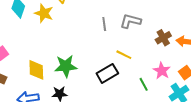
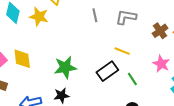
gray line: (104, 24) -> (95, 15), moved
yellow diamond: (36, 70) -> (22, 59), moved
green line: (144, 84) -> (132, 79), moved

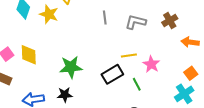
brown cross: (160, 31) -> (170, 21), moved
yellow line: (122, 51) -> (129, 56), turned -35
pink star: (161, 64) -> (151, 64), moved

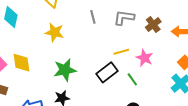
yellow star: (49, 14) -> (54, 32), moved
brown cross: (170, 21) -> (153, 25), moved

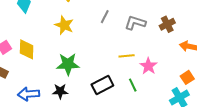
gray line: (93, 17) -> (105, 17), turned 32
brown cross: (153, 25) -> (167, 24), moved
black rectangle: (107, 72) -> (102, 85), moved

